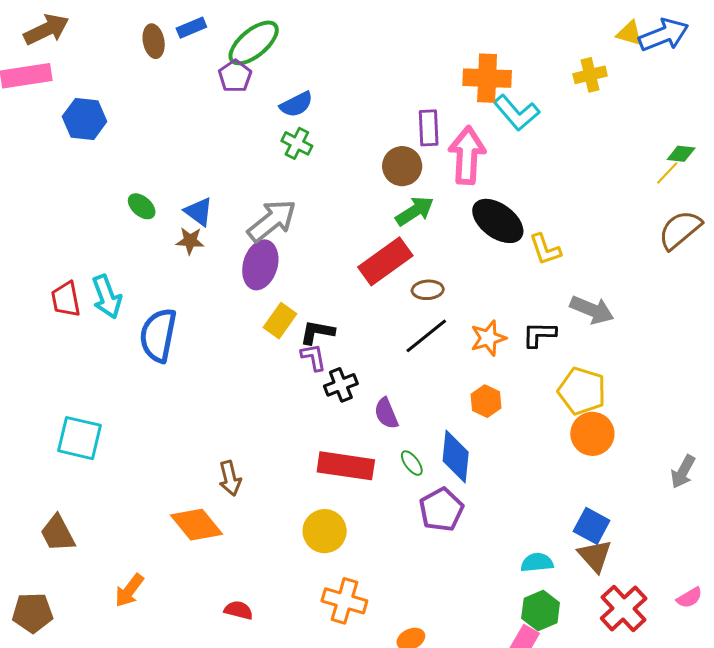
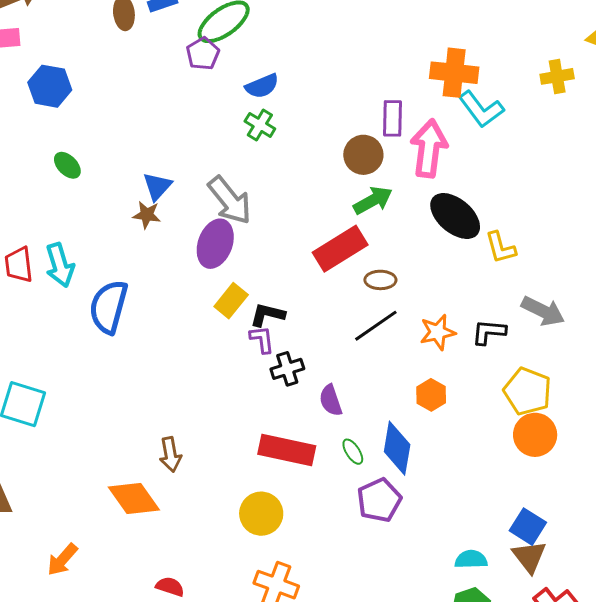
green ellipse: (142, 206) -> (67, 165), moved
blue triangle: (199, 212) -> (157, 186), turned 32
gray arrow: (272, 221) -> (230, 200), turned 86

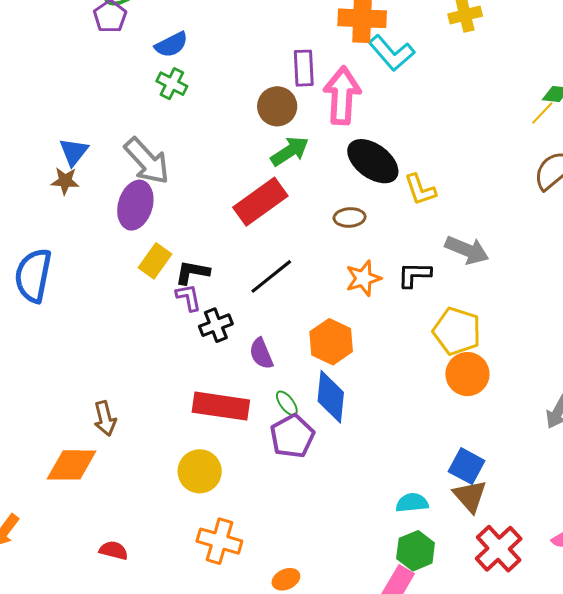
brown ellipse: (380, 280) -> (350, 217), moved
black line: (376, 326) -> (271, 276), moved
orange hexagon: (431, 395) -> (331, 342), moved, size x1.4
orange diamond: (134, 499) -> (72, 465), turned -50
purple pentagon: (379, 500) -> (292, 436), moved

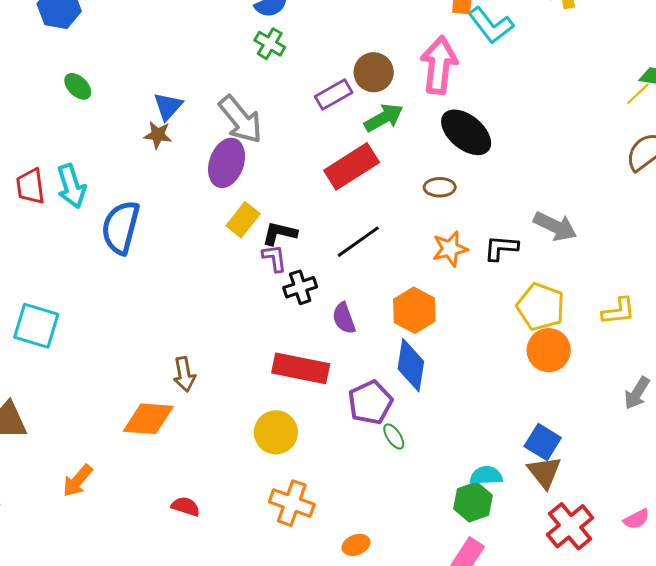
purple rectangle: (304, 68) -> (334, 95), moved, turned 60
yellow L-shape: (420, 190) -> (618, 311), moved, turned -81
green ellipse: (287, 403) -> (394, 436), moved
green hexagon: (416, 551) -> (473, 502), moved

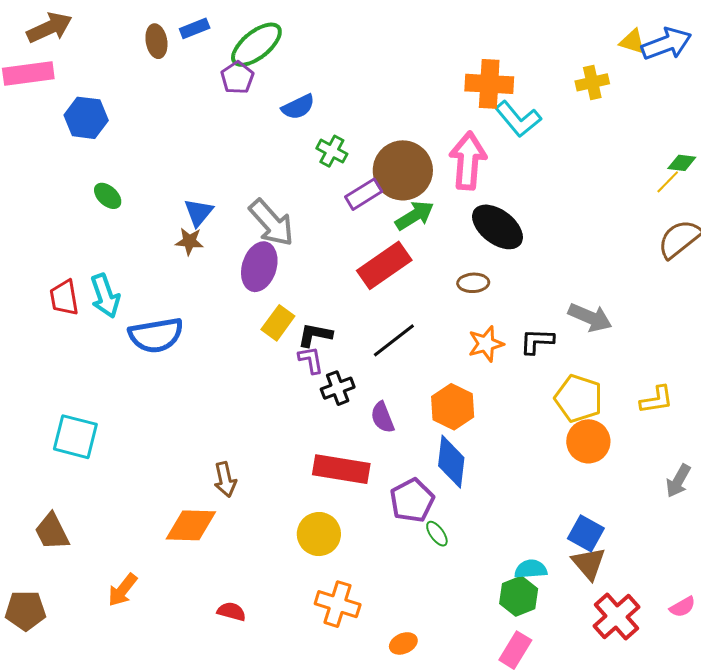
green cross: (270, 44) -> (332, 151), moved
brown circle: (374, 72) -> (403, 170), size x1.5
blue semicircle: (121, 227) -> (156, 335), turned -112

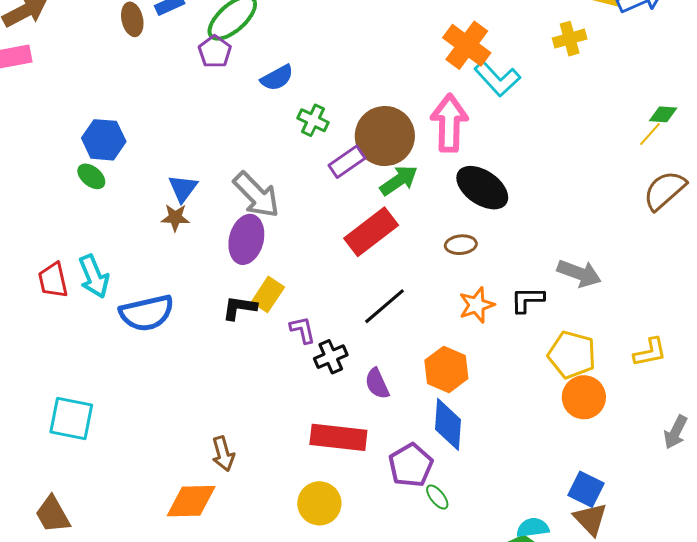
orange cross: (489, 84) -> (467, 45), turned 36
blue hexagon: (86, 118) -> (104, 140), moved
black L-shape: (315, 335) -> (239, 308), moved

